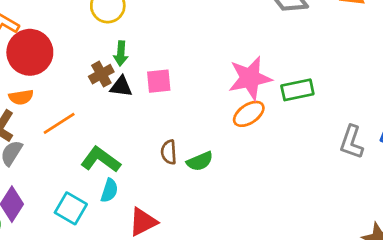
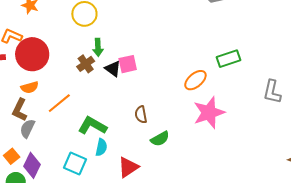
pink star: (250, 78) -> (209, 113), moved
black triangle: (121, 87) -> (113, 69), moved, turned 36
green semicircle: (200, 161) -> (160, 139), moved

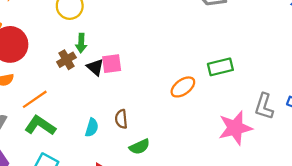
pink star: (209, 113) -> (235, 128), moved
green L-shape: (92, 126) -> (40, 125), moved
cyan semicircle: (101, 147) -> (92, 128), moved

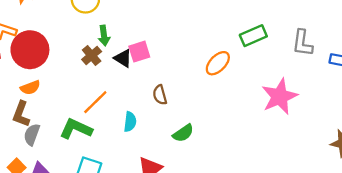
orange line: (35, 99) -> (95, 102), moved
gray L-shape: (264, 106) -> (302, 43), moved
brown semicircle: (121, 119) -> (160, 95), moved

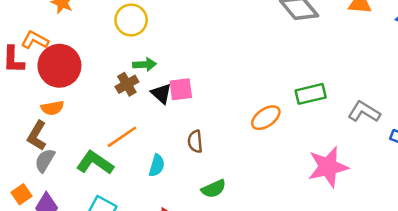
green arrow: (104, 35) -> (145, 64), turned -96
gray L-shape: (302, 43) -> (364, 112), turned 104

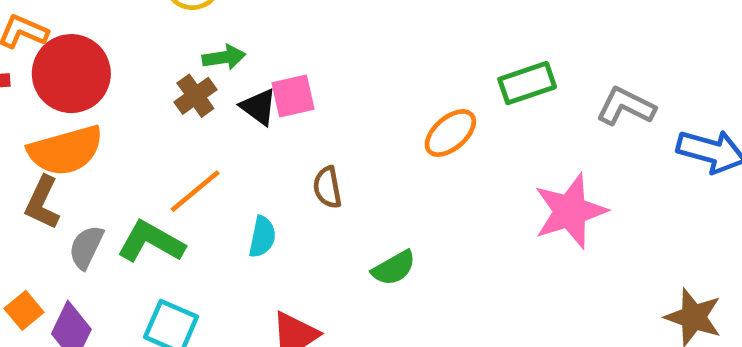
orange semicircle: (52, 108) -> (66, 150), size x1.8
gray semicircle: (45, 160) -> (86, 247), moved
green semicircle: (214, 189) -> (394, 268), moved

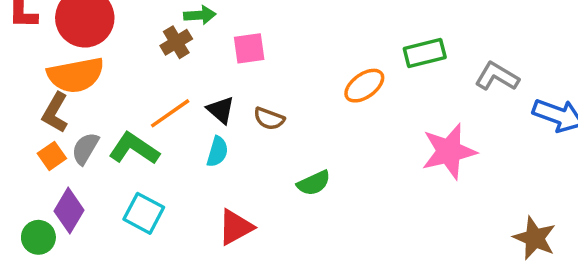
black triangle: (259, 107) -> (221, 110), moved
brown semicircle: (327, 187) -> (269, 119), turned -64
orange square: (24, 310) -> (52, 156), moved

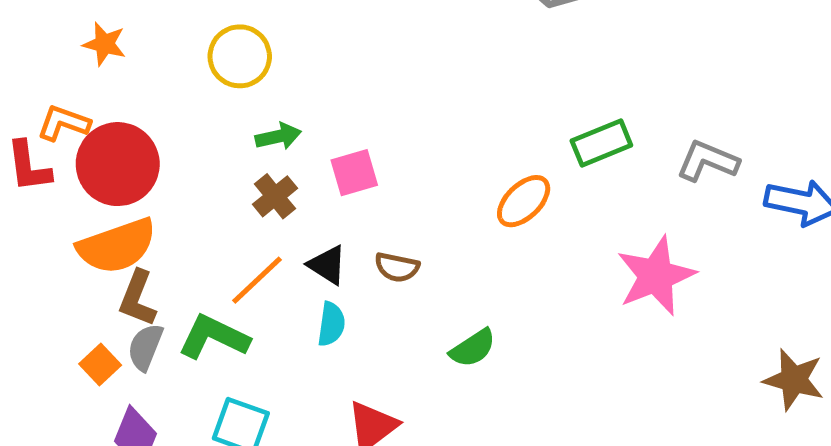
brown cross: (176, 42) -> (275, 196), moved
brown L-shape: (55, 113) -> (137, 298), moved

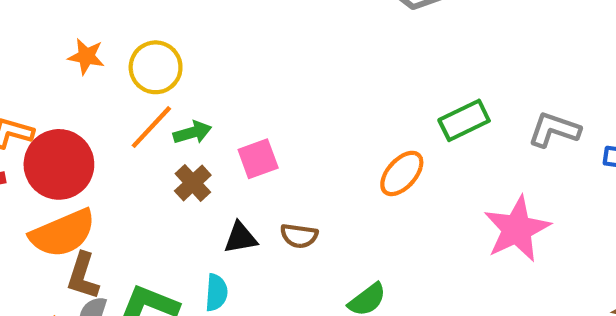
orange star: (104, 44) -> (86, 56), moved
black triangle: (327, 265) -> (240, 238), turned -39
orange line: (257, 280) -> (151, 127), moved
cyan semicircle: (331, 324) -> (216, 293), moved

